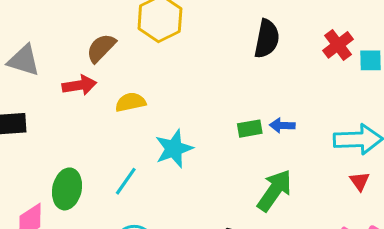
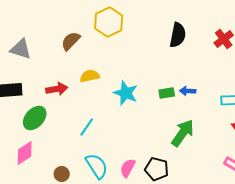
red arrow: (79, 85) -> (57, 89), moved
cyan star: (174, 149) -> (126, 93), moved, turned -30
green ellipse: (67, 189) -> (35, 118), moved, turned 30

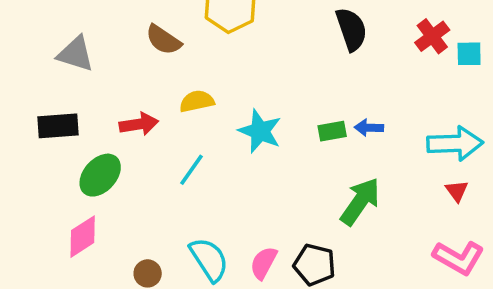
black semicircle: (178, 35) -> (351, 29), turned -30
brown semicircle: (71, 41) -> (163, 40), turned -100
cyan line: (87, 127) -> (192, 170), moved

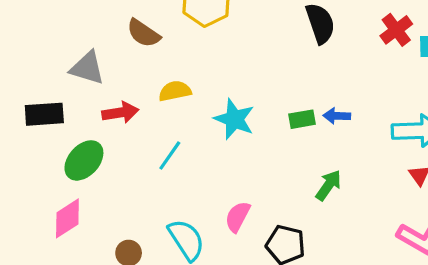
gray triangle: (76, 54) -> (87, 68), moved
green arrow: (360, 201) -> (328, 185), size x0.7
pink semicircle: (264, 263) -> (238, 217), moved

